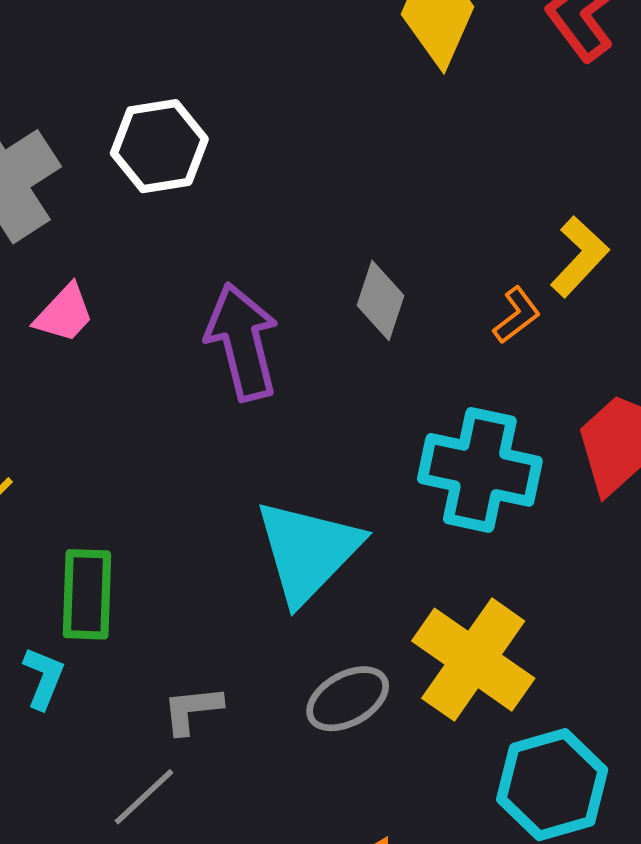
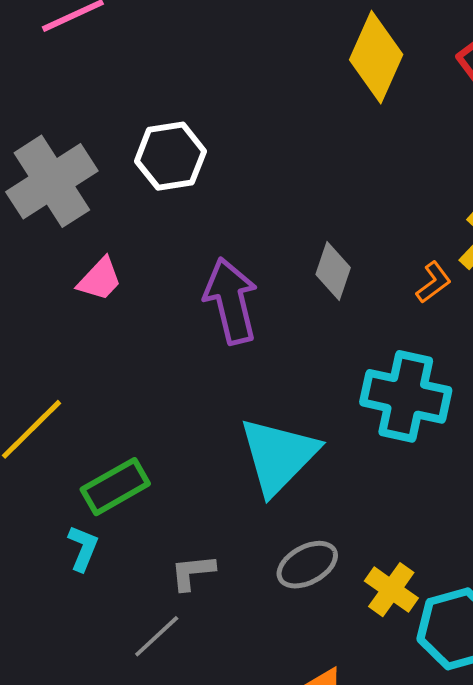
green rectangle: (87, 594) -> (115, 487), turned 58
yellow cross: (473, 660) -> (391, 590), moved, size x0.6

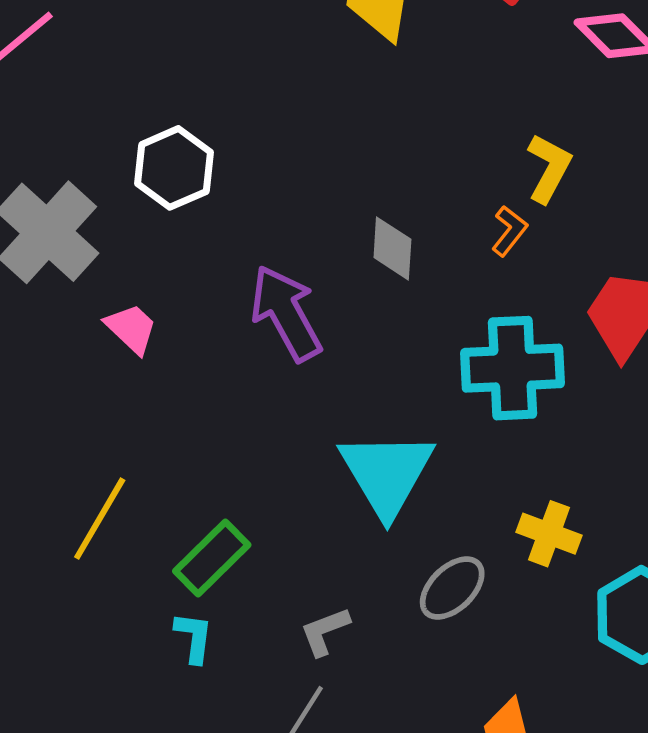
pink trapezoid: (100, 279) -> (131, 329), turned -75
yellow cross: (391, 590) -> (549, 534), moved

